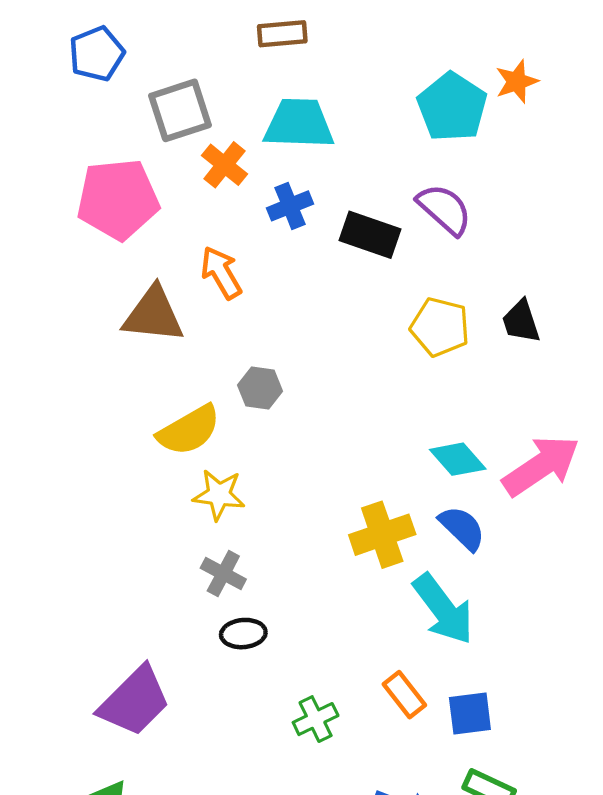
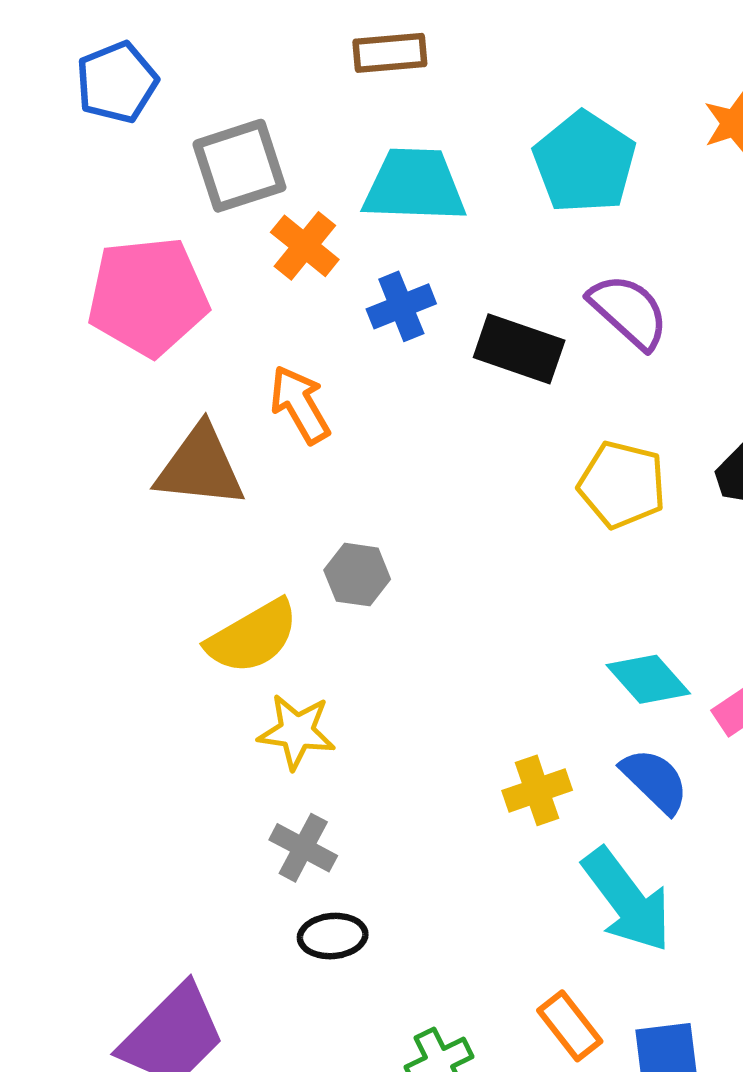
cyan pentagon: (452, 107) -> (584, 162), moved
yellow cross: (382, 535) -> (537, 790), size x0.7

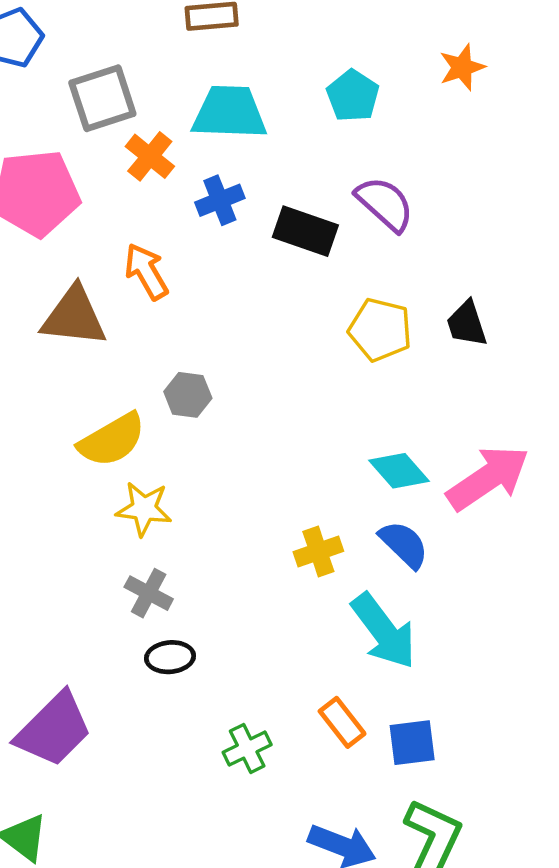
cyan pentagon: (584, 162) -> (353, 96), size x0.7

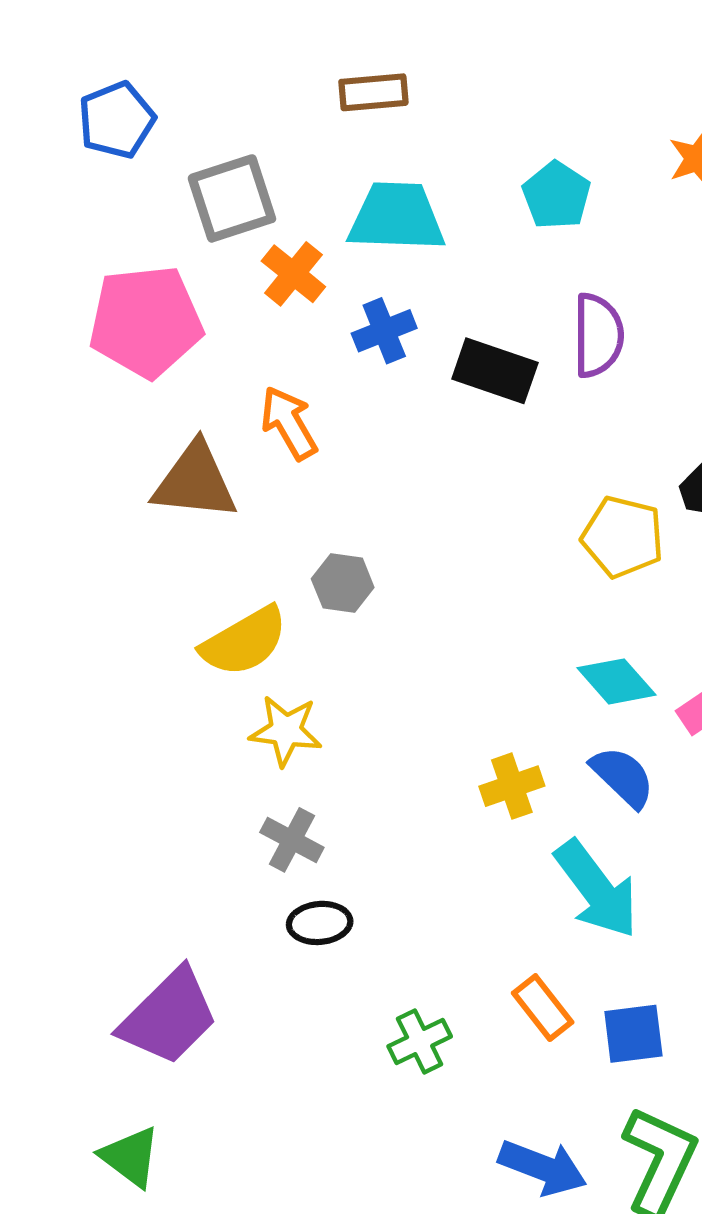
purple semicircle: (385, 204) -> (598, 335), turned 48
yellow pentagon: (380, 330) -> (623, 537), moved

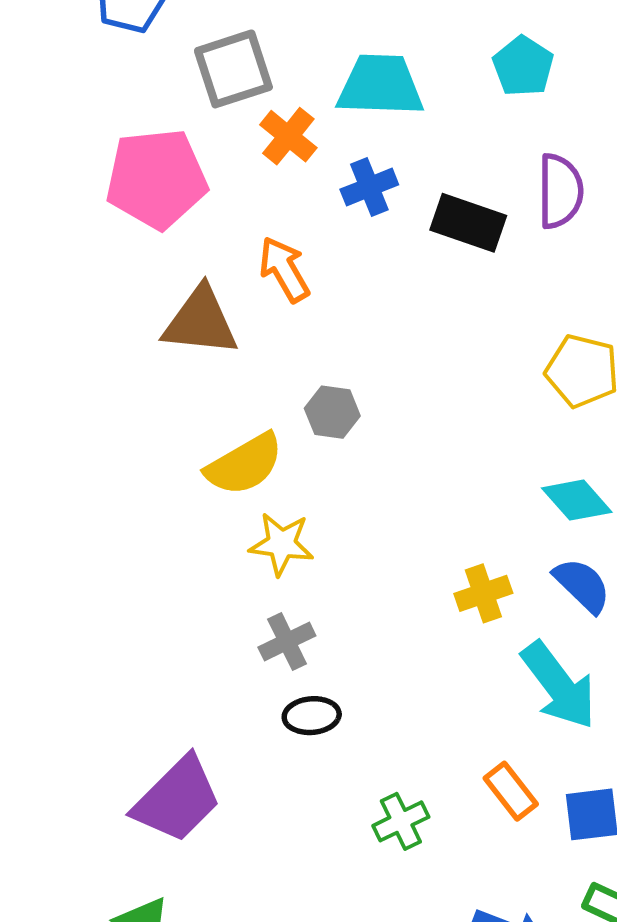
gray cross: (292, 840) -> (287, 641), turned 36

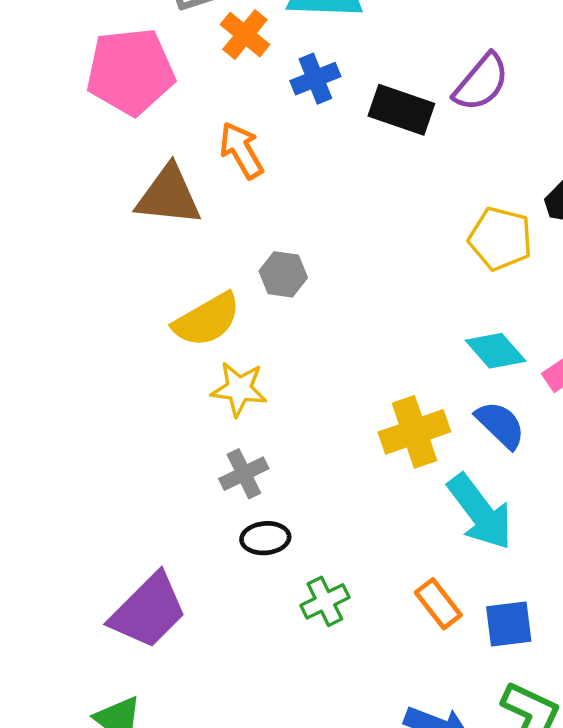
purple semicircle: (560, 191) -> (481, 82), turned 40
yellow cross: (483, 593) -> (414, 432), size x1.4
green cross: (401, 821) -> (325, 601), moved

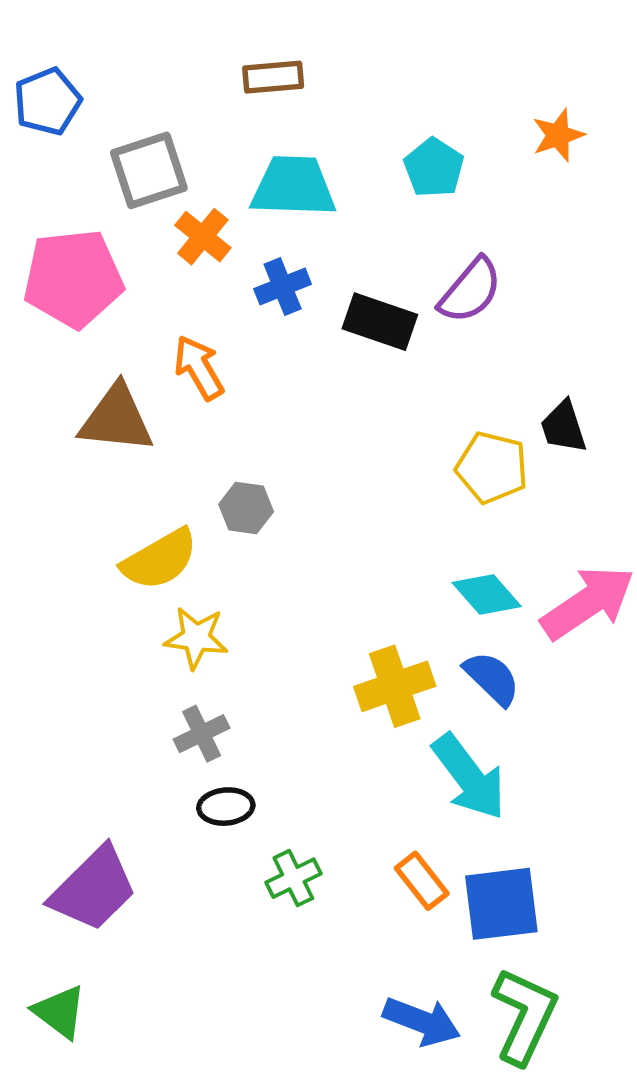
blue square: (509, 624) -> (501, 904), size x1.4

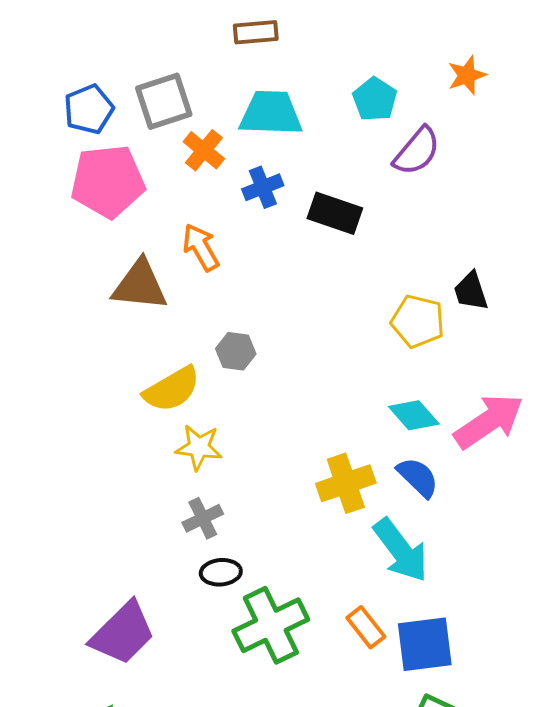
blue pentagon: (48, 101) -> (89, 109), moved
purple semicircle: (470, 291) -> (417, 151), moved
green cross: (293, 878) -> (271, 625), size x1.8

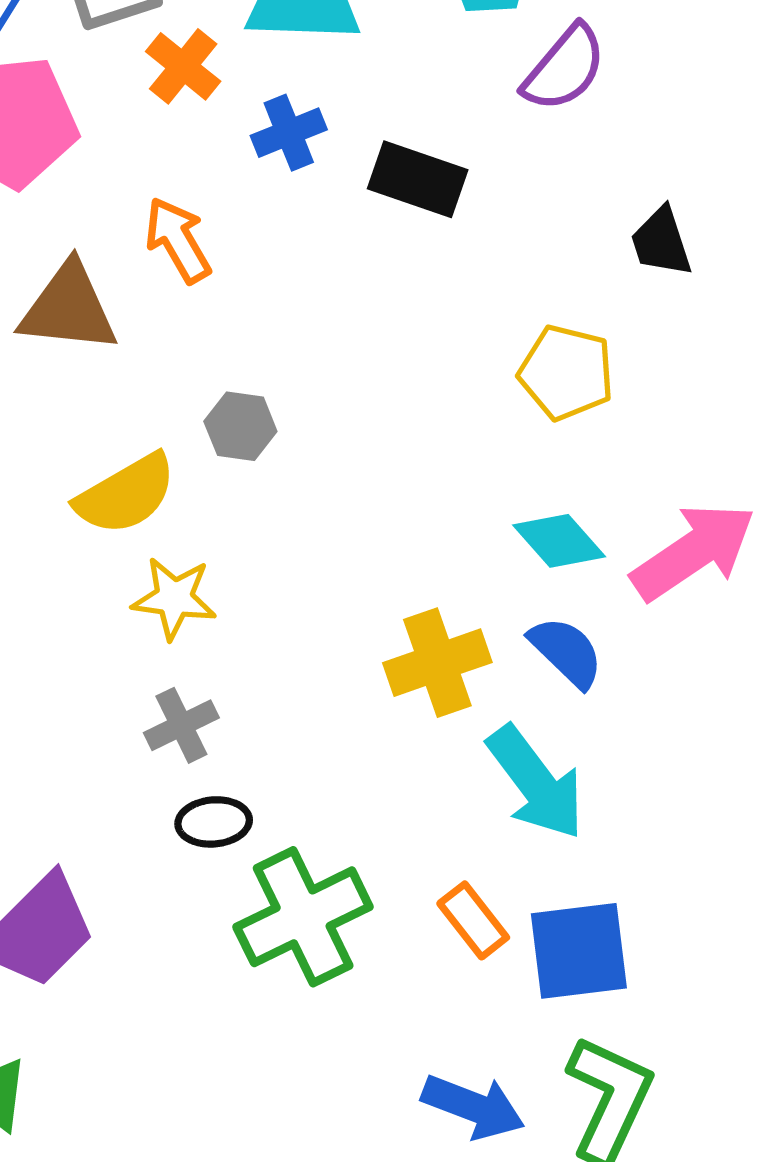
black trapezoid: (471, 291) -> (661, 242), moved

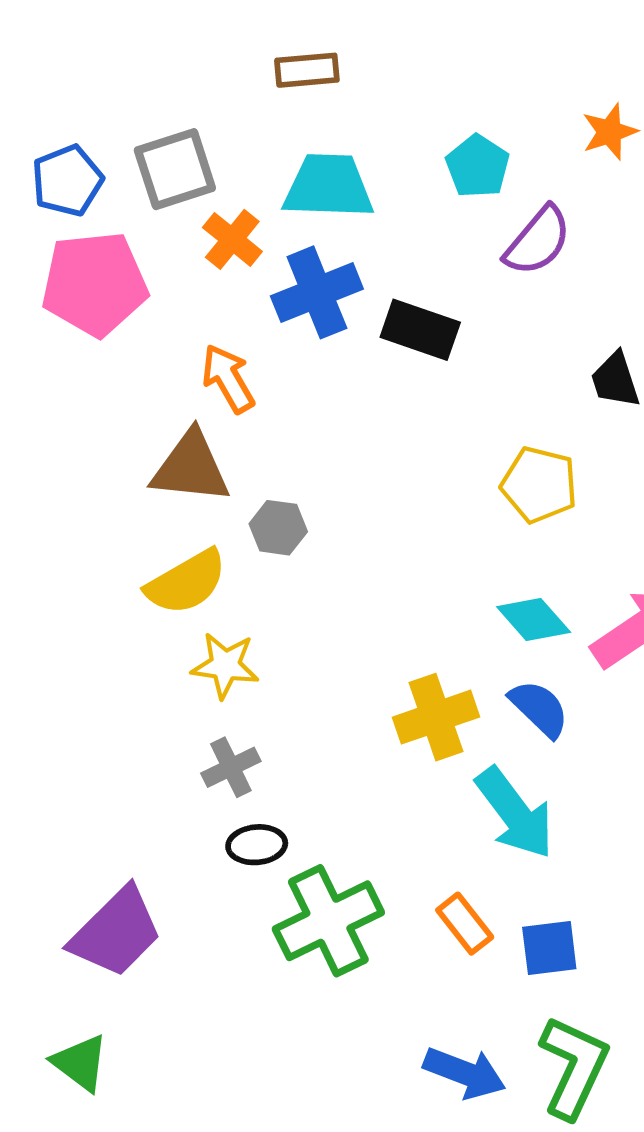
blue cross: (289, 133) -> (317, 292), size x1.5
brown triangle: (69, 308) -> (191, 467), moved
blue square: (579, 951) -> (549, 948), size x0.7

